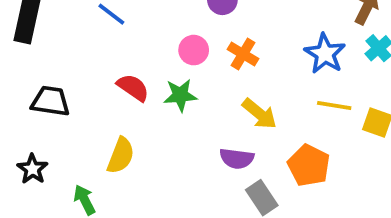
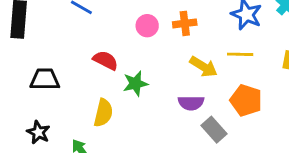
orange cross: (243, 54) -> (185, 23), turned -30
green star: (180, 95) -> (135, 84), moved
yellow line: (334, 105) -> (240, 54), moved

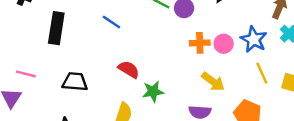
pink circle: (147, 26) -> (224, 44), moved
yellow line: (240, 54) -> (262, 73), moved, turned 60

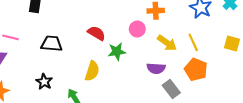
pink circle: (224, 44) -> (137, 29), moved
yellow line: (262, 73) -> (193, 42), moved

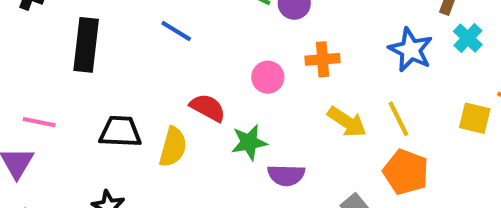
pink circle: (137, 29) -> (268, 77), moved
purple semicircle: (156, 68) -> (286, 175), moved
yellow semicircle: (92, 71) -> (173, 147), moved

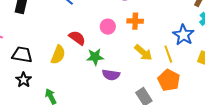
blue star: (411, 50) -> (183, 35), moved
black trapezoid: (120, 132) -> (22, 55), moved

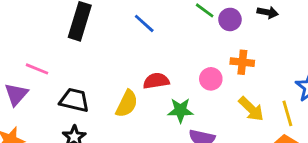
pink circle: (108, 27) -> (211, 79), moved
red semicircle: (77, 38) -> (156, 81), turned -48

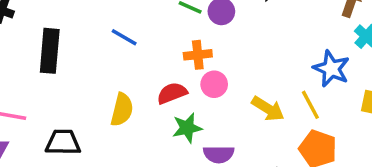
orange cross: (242, 62) -> (198, 55), moved
red semicircle: (156, 81) -> (172, 93), moved
yellow semicircle: (127, 104) -> (122, 110), moved

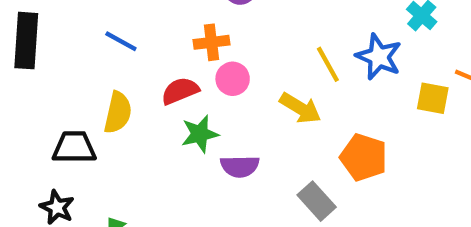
blue line: (124, 37) -> (121, 41), moved
yellow line: (310, 105) -> (328, 64), moved
black trapezoid: (63, 142) -> (74, 147), moved

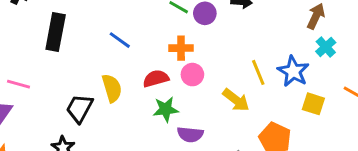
yellow square: (433, 98) -> (313, 104), moved
yellow semicircle: (118, 113) -> (112, 88), turned -36
black trapezoid: (74, 147) -> (79, 108), turned -68

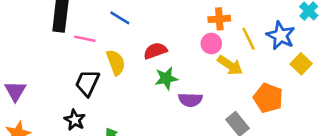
orange cross: (181, 48) -> (219, 19), moved
pink circle: (192, 75) -> (211, 44), moved
pink line: (18, 84) -> (85, 39), moved
yellow square: (313, 104) -> (301, 64), turned 30

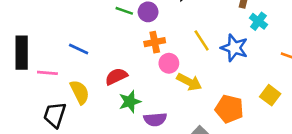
orange cross: (219, 19) -> (155, 42), moved
yellow line: (249, 39) -> (202, 40), moved
yellow square: (301, 64) -> (270, 95), moved

